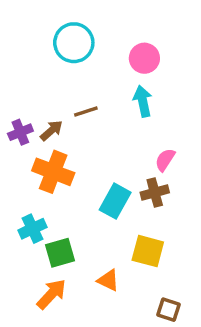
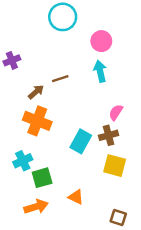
cyan circle: (74, 43) -> (63, 17), moved
purple cross: (20, 132) -> (12, 60), moved
yellow square: (148, 251) -> (115, 166), moved
orange arrow: (51, 294) -> (36, 207), turned 30

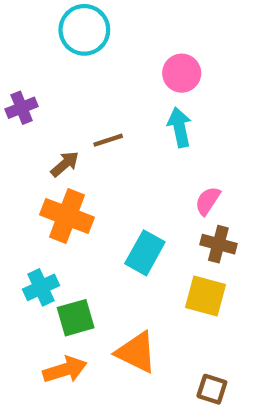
cyan circle: (63, 17) -> (84, 30), moved
brown cross: (109, 135) -> (218, 244), moved, turned 30
orange triangle: (76, 197) -> (136, 352), size x1.5

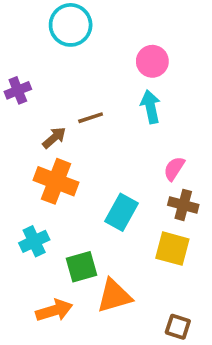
green square: (76, 318) -> (81, 267), moved
orange triangle: (136, 352) -> (114, 296), turned -42

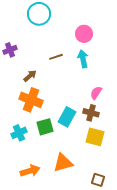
brown line: (91, 118) -> (56, 57), moved
brown cross: (183, 205) -> (91, 113), moved
green square: (81, 267) -> (45, 127), moved

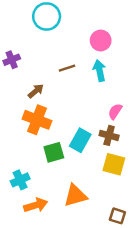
cyan cross: (19, 133) -> (20, 180), moved

